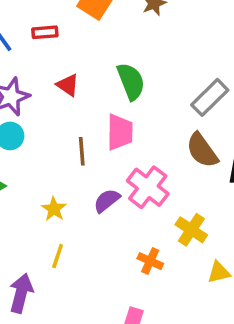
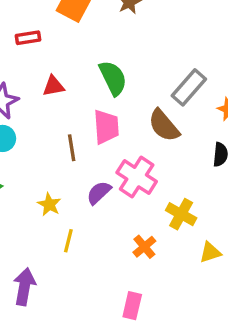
red triangle: (68, 85) -> (53, 86), turned -40
brown semicircle: (202, 150) -> (164, 125), moved
yellow line: (58, 256) -> (68, 241), moved
orange cross: (150, 261) -> (144, 247), turned 30

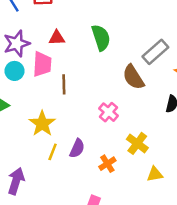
pink trapezoid: (106, 127) -> (42, 64), moved
pink cross: (137, 177) -> (109, 112), size x0.7
purple semicircle: (99, 193) -> (77, 148), moved, turned 150
yellow star: (49, 204) -> (42, 124), size x1.5

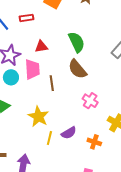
brown semicircle: (133, 77) -> (77, 69), moved
purple semicircle: (77, 148) -> (69, 133), turned 42
orange cross: (107, 164) -> (94, 142), turned -32

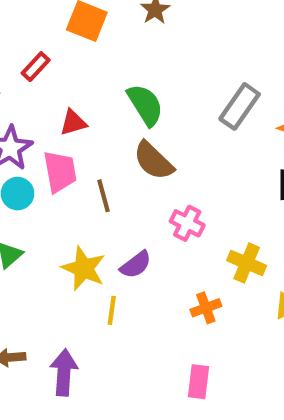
red rectangle: (26, 18) -> (36, 67), turned -32
purple semicircle: (69, 133) -> (136, 265), moved
orange cross: (94, 142) -> (206, 308), turned -32

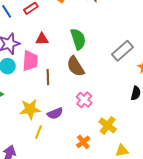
yellow star: (84, 268) -> (30, 109), turned 30
orange cross: (206, 308) -> (83, 142), turned -32

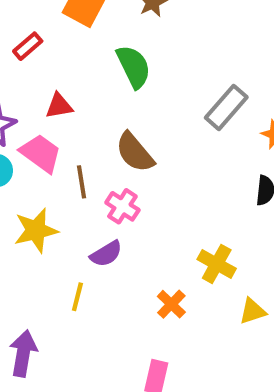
green semicircle: (78, 39) -> (134, 67), moved
pink trapezoid: (30, 61) -> (41, 153), turned -50
pink cross: (84, 100) -> (122, 206), moved
yellow star: (30, 109) -> (36, 230), moved

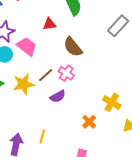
red triangle: (59, 106) -> (49, 24), moved
brown line: (81, 182) -> (46, 75), moved, turned 56
yellow line: (77, 297) -> (42, 137), moved

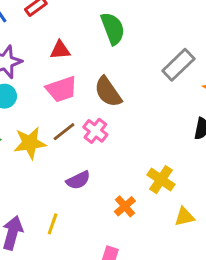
red triangle: (49, 24) -> (60, 50), moved
pink trapezoid: (27, 46) -> (62, 89), moved, turned 120
purple semicircle: (58, 96) -> (78, 180), moved

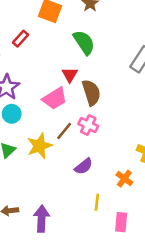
red triangle: (60, 50) -> (70, 75), moved, turned -42
brown semicircle: (108, 92) -> (91, 93), turned -150
yellow line: (53, 224) -> (97, 202), moved

